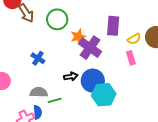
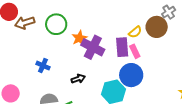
brown arrow: (26, 13) -> (25, 23), turned 114
purple rectangle: (113, 26) -> (122, 47), moved
blue circle: (93, 81) -> (131, 75), moved

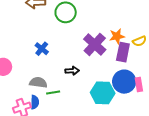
orange star: (79, 38) -> (117, 36), moved
pink rectangle: (135, 51) -> (139, 84), moved

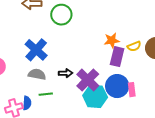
purple cross: (95, 44) -> (88, 80), moved
blue cross: (42, 49) -> (36, 50), size x1.6
gray semicircle: (38, 82) -> (37, 74), moved

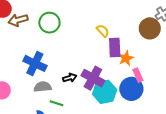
orange star: (112, 40) -> (126, 58), moved
yellow semicircle: (134, 46) -> (103, 31), moved, turned -96
blue circle: (117, 86) -> (131, 89), moved
green line: (46, 94) -> (57, 103), turned 40

